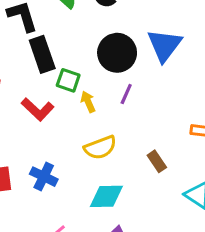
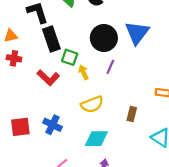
brown rectangle: (157, 161) -> (132, 114), turned 48

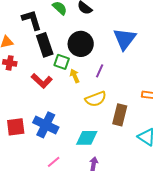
black circle: (104, 38) -> (81, 44), moved
yellow semicircle: (92, 104) -> (96, 99), moved
brown rectangle: (132, 114) -> (120, 115), size x1.5
blue cross: (52, 125) -> (46, 125), size x1.4

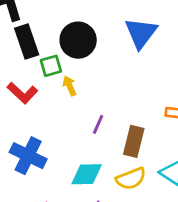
green square: (62, 62) -> (51, 66), turned -35
purple line: (100, 71) -> (98, 124), moved
yellow semicircle: (96, 99) -> (131, 179), moved

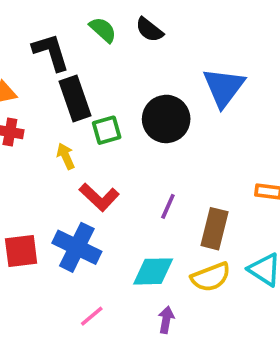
black circle: (78, 40) -> (166, 119), moved
yellow arrow: (69, 86) -> (66, 156), moved
red L-shape: (22, 93) -> (99, 197), moved

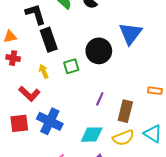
green square: (107, 130) -> (71, 66), moved
red L-shape: (99, 197) -> (29, 94), moved

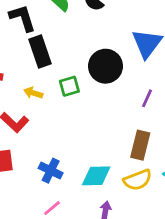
yellow arrow: (44, 71) -> (33, 93), turned -48
purple line: (100, 99) -> (147, 98), moved
blue cross: (50, 121) -> (51, 171), moved, size x0.7

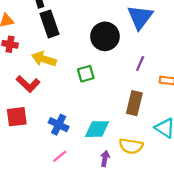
green square: (69, 86) -> (86, 74), moved
yellow arrow: (33, 93) -> (44, 59), size x1.5
yellow semicircle: (138, 180) -> (131, 146), moved, turned 30

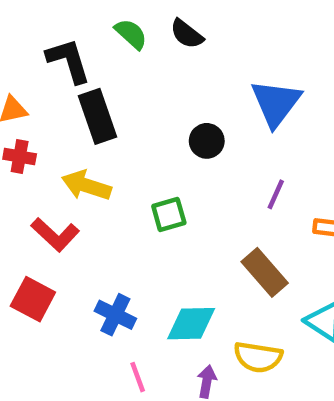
black circle: (105, 36) -> (207, 141), size x0.6
brown rectangle: (134, 103) -> (265, 272), turned -55
red square: (17, 117) -> (33, 299), turned 35
pink line: (60, 156) -> (138, 377), moved, turned -70

